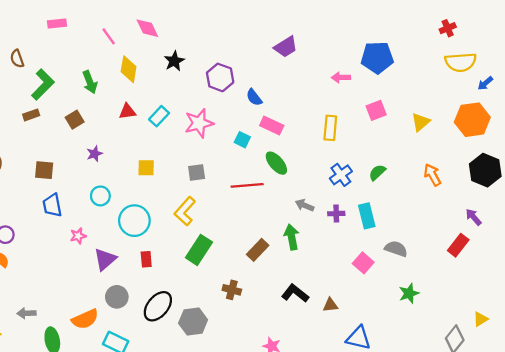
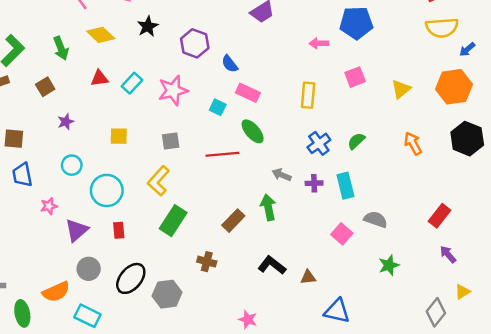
yellow diamond: (129, 69) -> (101, 35), turned -56
purple arrow: (473, 217) -> (448, 254), moved

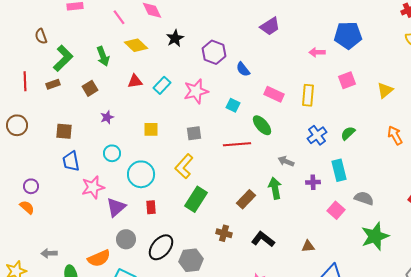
pink rectangle: (248, 93) -> (274, 94), moved
purple cross: (314, 183) -> (313, 182), moved
pink star: (49, 206) -> (93, 187), size x1.6
black L-shape: (272, 265) -> (263, 239), moved
green star: (389, 265) -> (375, 236), size x1.6

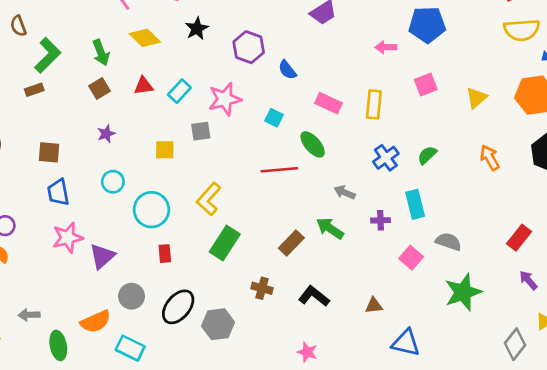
brown square: (90, 88) -> (100, 88), moved
gray square: (194, 133) -> (201, 131), moved
pink star: (93, 187) -> (68, 238), moved
green arrow: (275, 188) -> (330, 228), turned -45
purple triangle: (116, 207) -> (102, 256), moved

